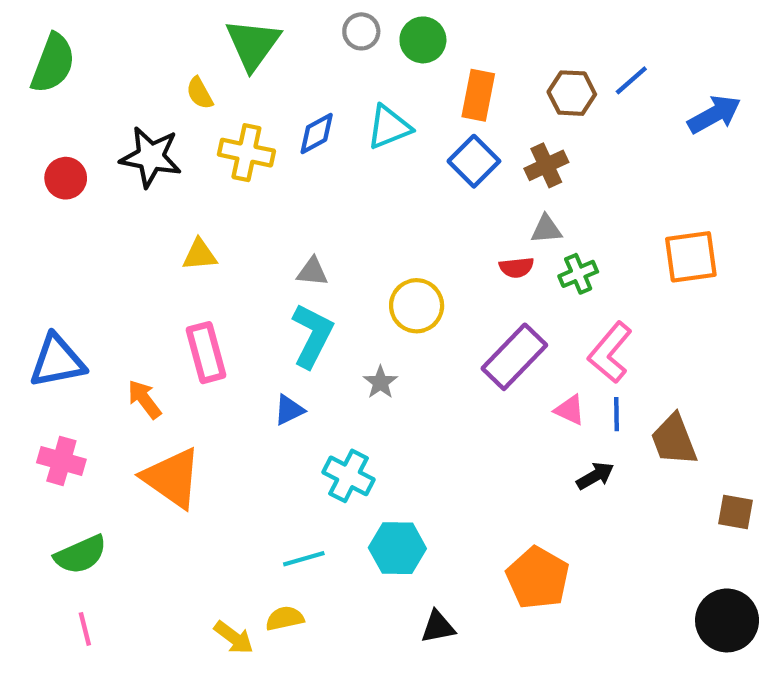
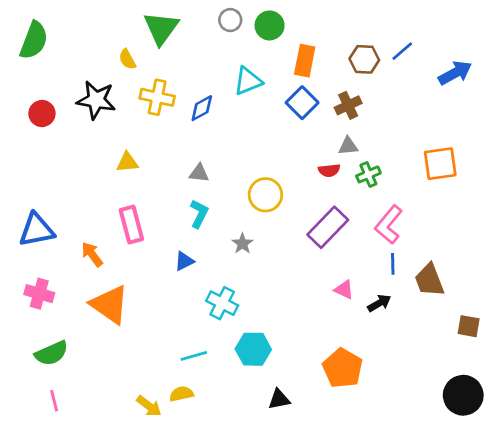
blue diamond: (317, 134) -> (202, 108), moved
cyan L-shape: (312, 336) -> (199, 214), size x0.7
pink triangle: (570, 410) -> (344, 290), moved

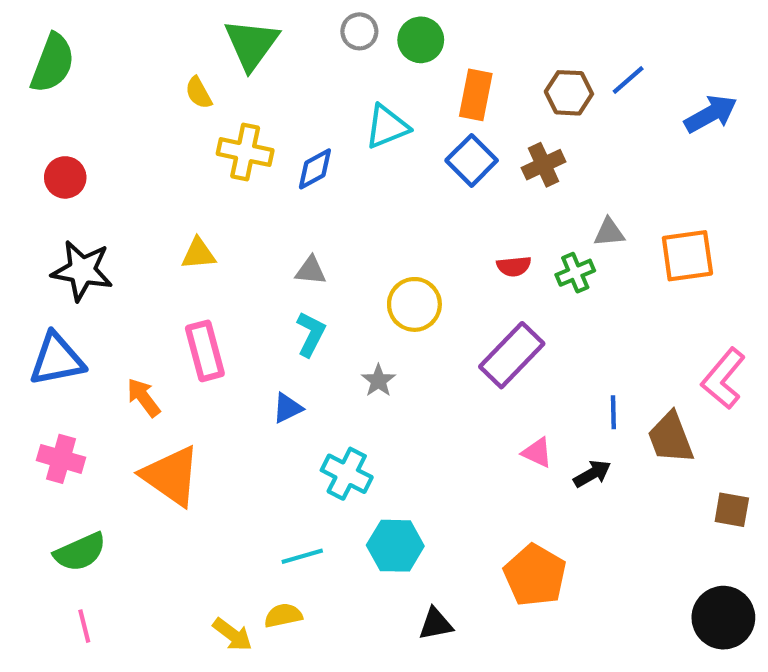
black star: (96, 100) -> (82, 271), moved
gray triangle: (348, 146) -> (609, 232), moved
pink L-shape: (389, 225) -> (723, 378), moved

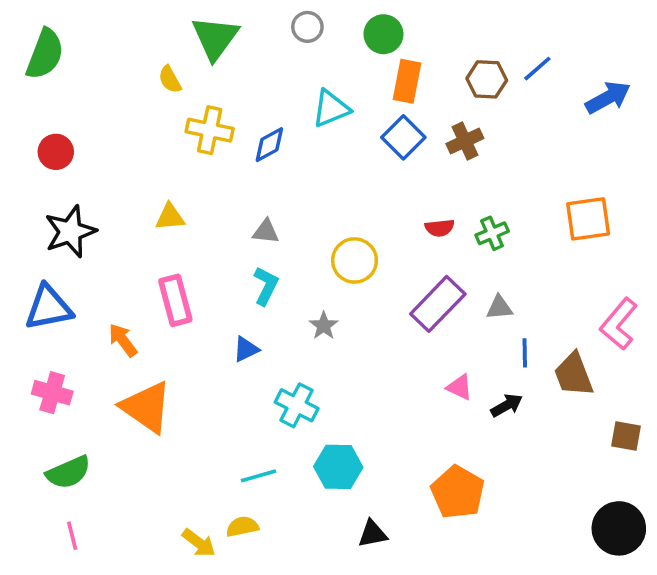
green circle: (421, 40) -> (383, 34), moved
gray triangle: (609, 232) -> (499, 308), moved
black star: (82, 271) -> (70, 232), turned -30

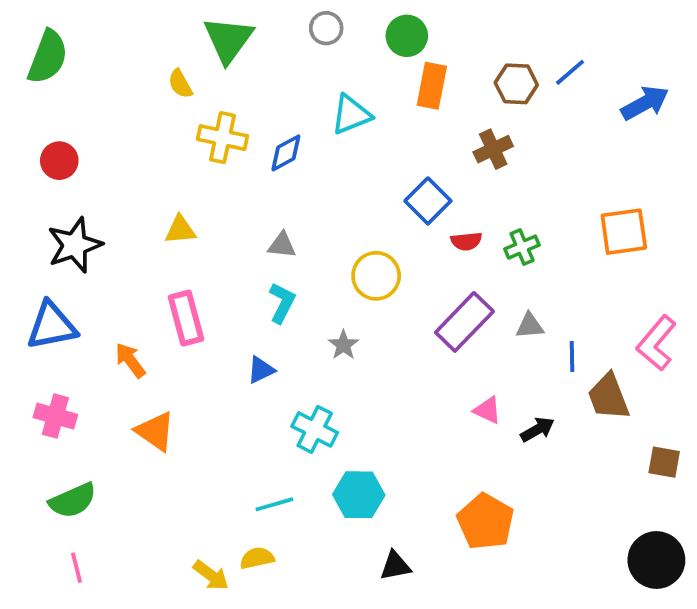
blue square: (403, 137) -> (428, 201), moved
blue line: (525, 353) -> (572, 356), moved
orange triangle: (146, 407) -> (155, 431), size x0.7

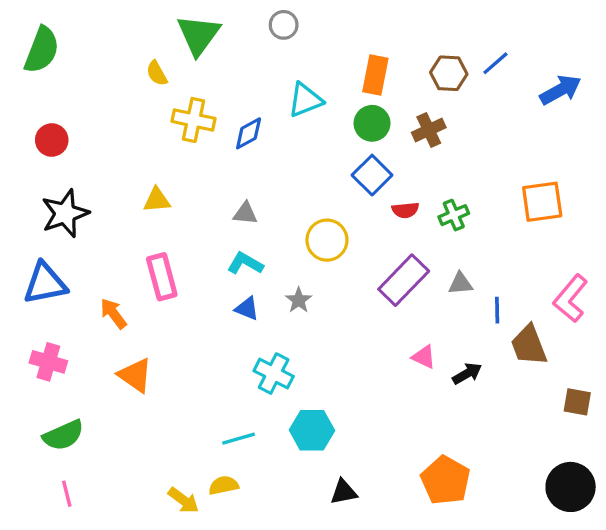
green circle: (407, 36) -> (372, 123), moved
cyan L-shape: (282, 303) -> (245, 263), turned -87
blue triangle: (261, 370) -> (247, 308), moved, turned 48
orange pentagon: (486, 522) -> (445, 480), moved

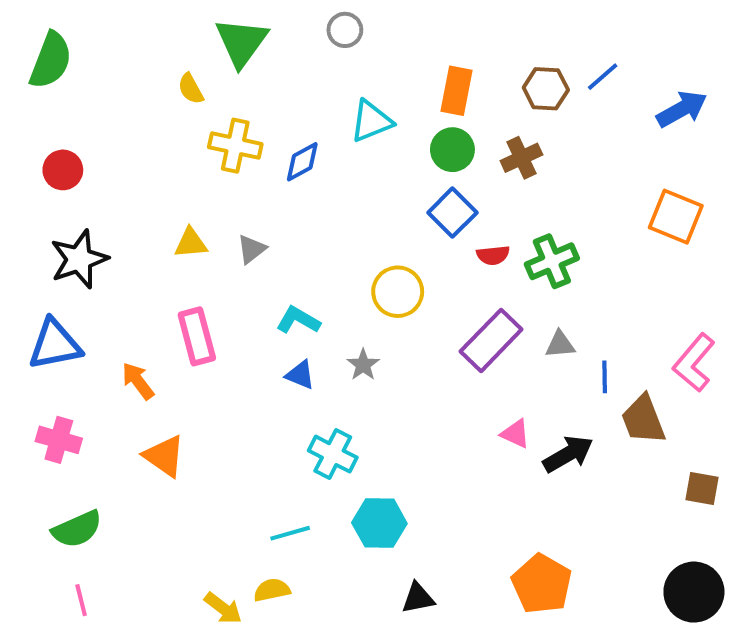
orange square: (542, 202) -> (676, 217), moved, turned 30
gray triangle: (245, 213) -> (252, 249), moved, turned -44
green cross: (454, 215) -> (552, 261), size x1.4
black arrow: (467, 374) -> (568, 454), size x1.4

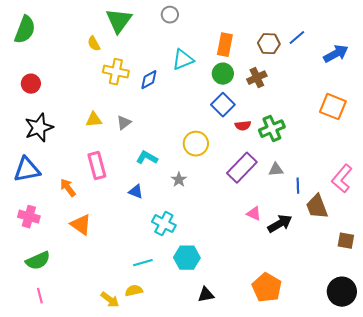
blue triangle: (300, 375) -> (136, 192), moved

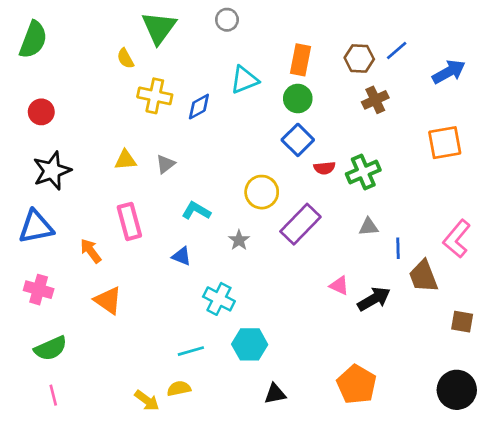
brown cross: (257, 78) -> (375, 100), moved
orange square: (333, 107) -> (445, 143), turned -32
purple rectangle: (242, 168) -> (300, 224), moved

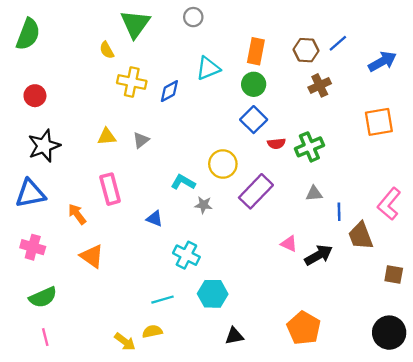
cyan L-shape: (196, 211) -> (183, 182), moved
gray star: (239, 240) -> (204, 205), turned -30

